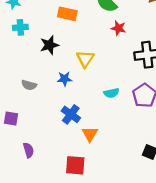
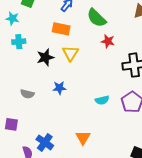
yellow triangle: (85, 59) -> (70, 53), moved
blue cross: (71, 114) -> (45, 142), moved

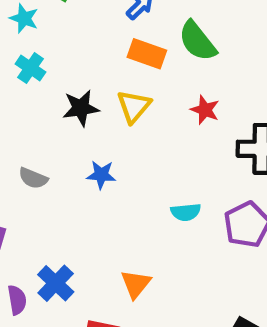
orange rectangle: (61, 29) -> (147, 54), moved
red star: (108, 41) -> (205, 110), moved
cyan cross: (19, 42) -> (30, 68), turned 32

